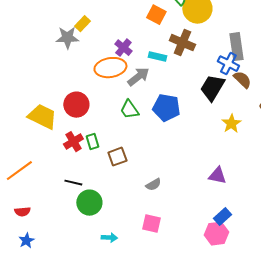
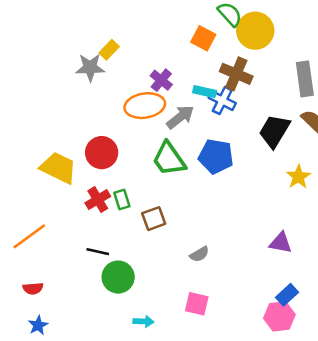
blue cross: (228, 64) -> (222, 101), moved
green trapezoid: (129, 110) -> (169, 159), size x1.4

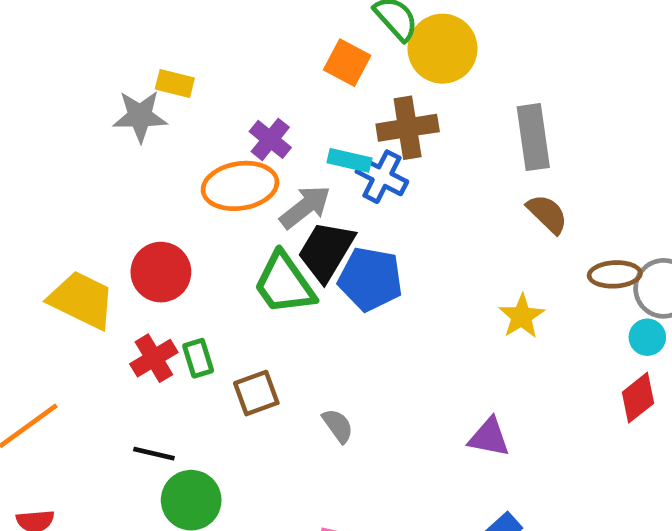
yellow rectangle: (109, 50) -> (175, 84), turned 60
brown cross: (236, 74) -> (408, 128), turned -32
black trapezoid: (274, 131) -> (326, 251), moved
gray semicircle: (199, 254) -> (338, 426), moved, turned -96

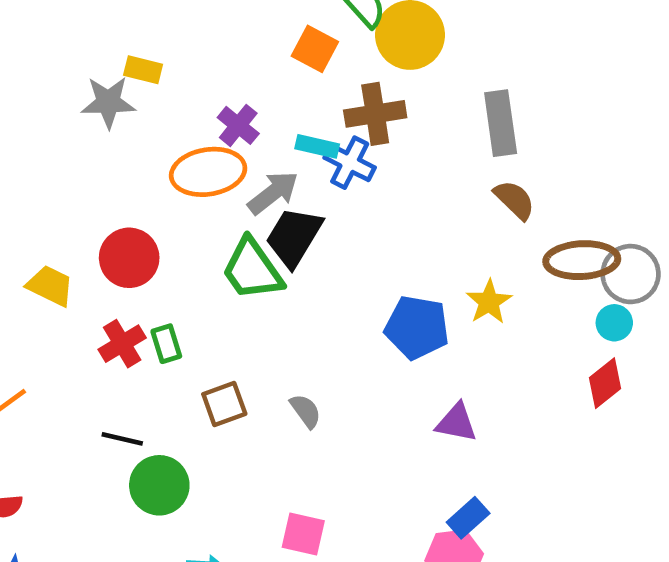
brown ellipse: (615, 274) -> (582, 260), size x1.4
blue pentagon: (370, 279) -> (417, 327), moved
yellow trapezoid: (82, 300) -> (50, 286), size x0.7
brown square: (256, 393) -> (224, 404), moved

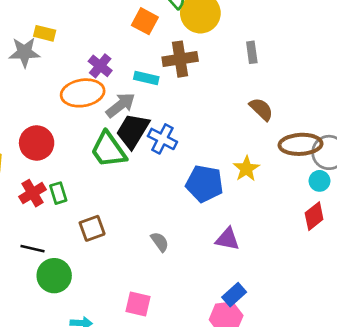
gray rectangle: (501, 123) -> (252, 52), moved, size x0.6
blue cross: (350, 163) -> (162, 139), moved
gray semicircle: (306, 411) -> (160, 242), moved

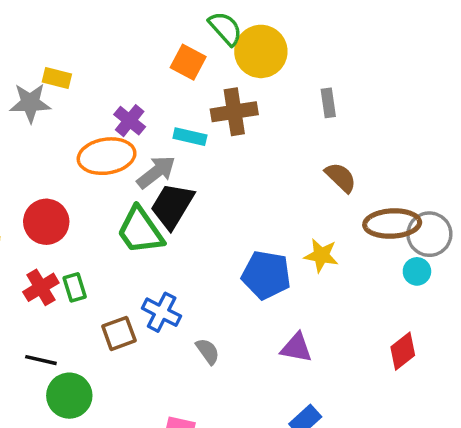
blue cross: (162, 139) -> (162, 312), moved
yellow star: (246, 169) -> (321, 255), turned -30
red diamond: (314, 216) -> (403, 351), moved

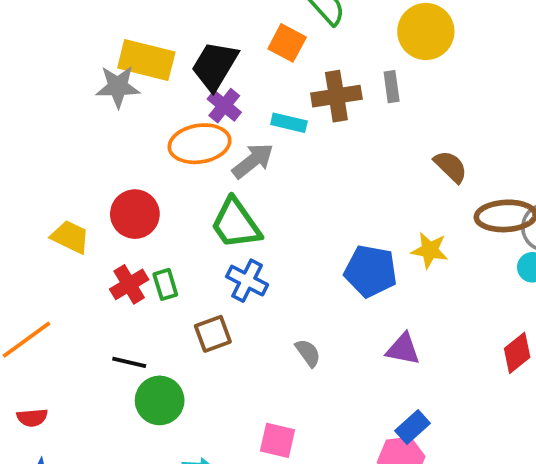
yellow circle: (261, 51) -> (426, 31), moved
yellow rectangle: (57, 78) -> (146, 60), size x1.8
gray rectangle: (328, 103) -> (392, 87), moved
black trapezoid: (172, 206) -> (215, 66), moved
blue cross: (162, 312) -> (247, 281), moved

